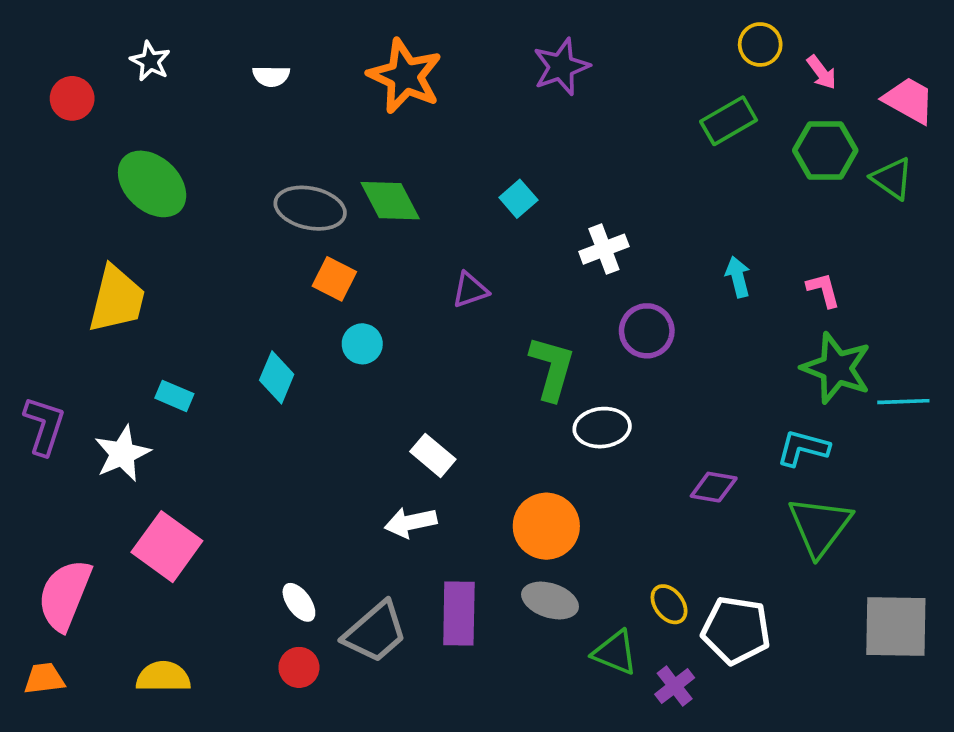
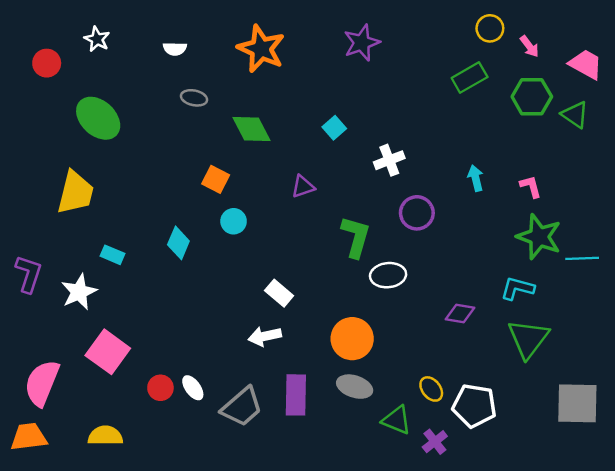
gray ellipse: (310, 208) -> (194, 98), moved, size x0.6
red circle: (299, 667) -> (160, 388), moved
orange trapezoid: (44, 679) -> (29, 437), size x1.4

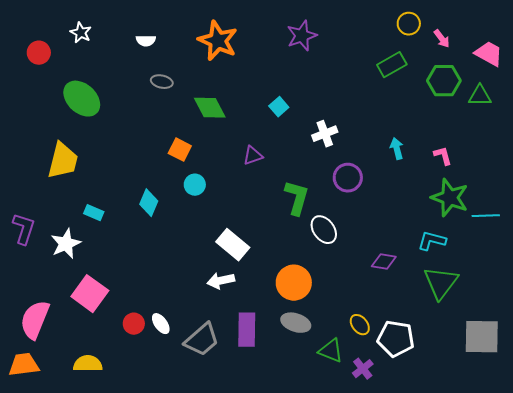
green triangle: (575, 115) -> (480, 96), turned -35
white ellipse: (388, 275) -> (324, 230), turned 60
white rectangle: (279, 293) -> (233, 245), size x1.4

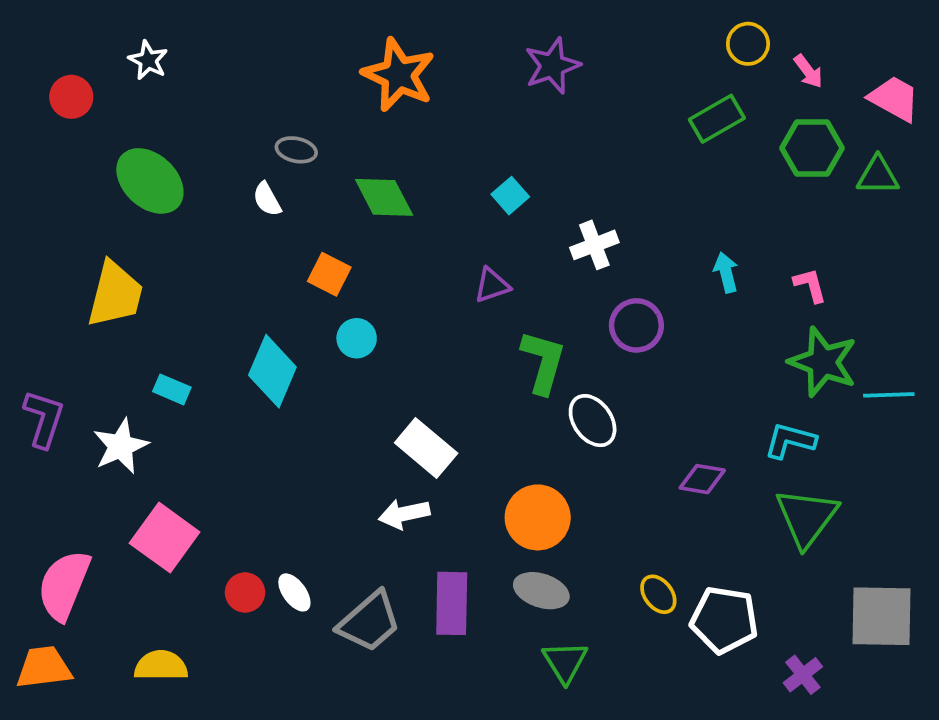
white semicircle: (146, 41) -> (267, 199), moved, turned 60
purple triangle: (253, 156) -> (492, 285), moved
cyan diamond: (149, 203) -> (272, 371), size x1.4
green triangle: (331, 351) -> (565, 662), moved, turned 36
purple cross: (363, 369) -> (803, 675), moved

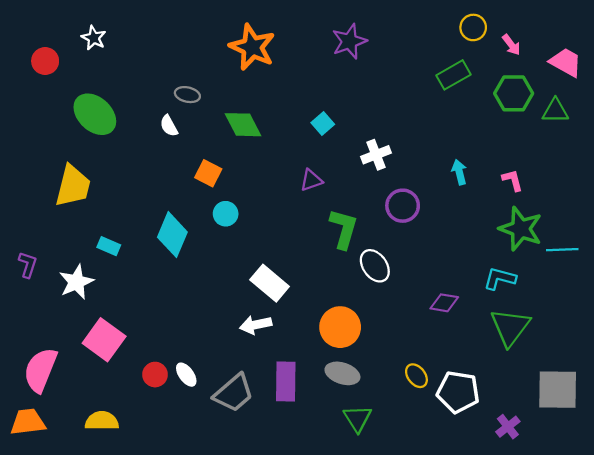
purple L-shape: (44, 419) -> (28, 265), size x0.7

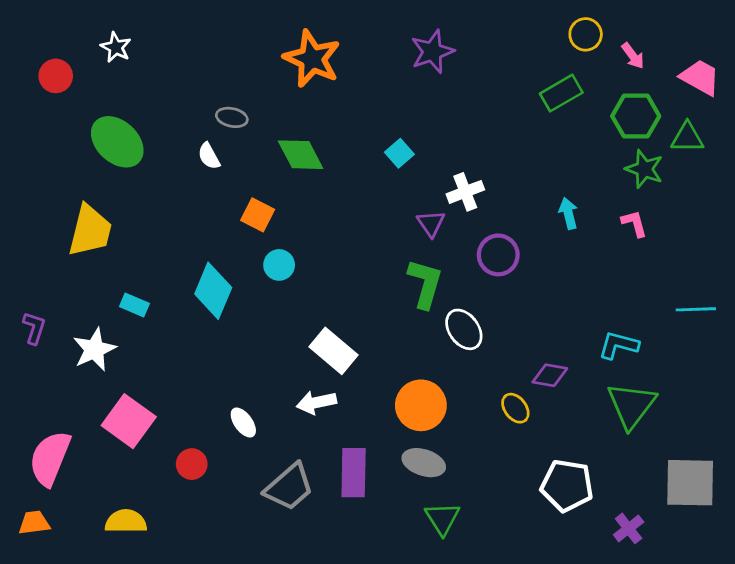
purple triangle: (311, 180) -> (431, 223), moved, turned -45
green star: (521, 229) -> (644, 169), moved, size x0.7
white ellipse: (186, 375) -> (243, 422), moved
yellow ellipse: (416, 376) -> (515, 408), moved
orange trapezoid: (28, 422) -> (34, 523), size x0.7

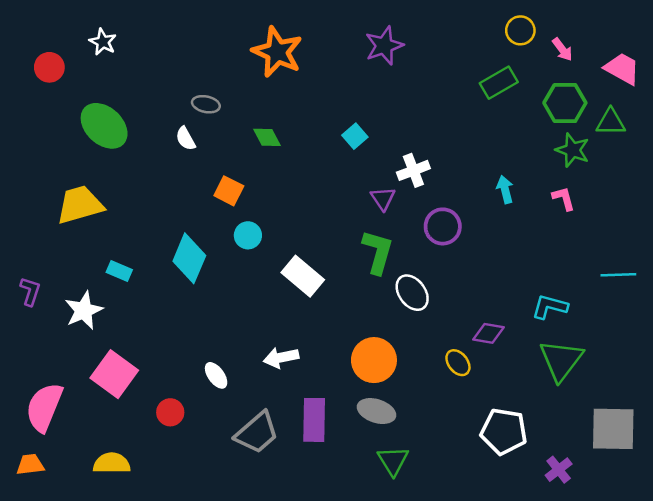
green diamond: (301, 155) -> (267, 137), size x0.7
yellow trapezoid: (90, 231) -> (80, 205), turned -120
white rectangle: (334, 351) -> (303, 276), moved

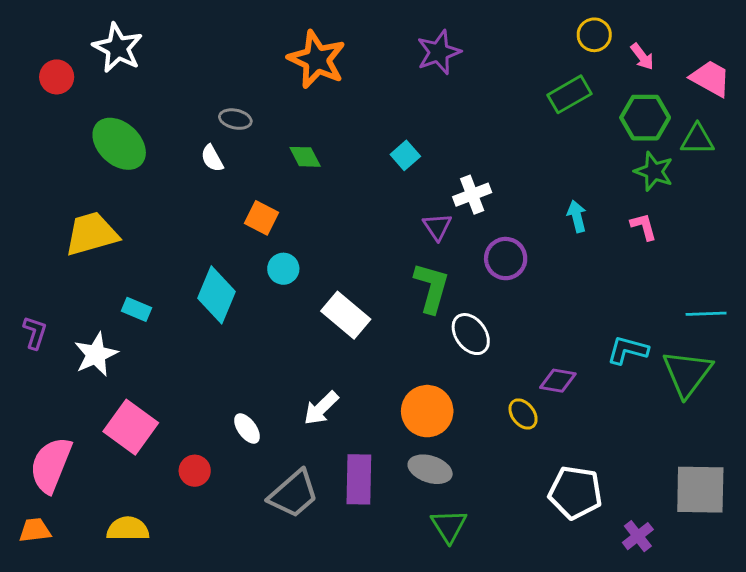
white star: (103, 42) -> (118, 48), size x1.6
white arrow: (281, 358) -> (321, 408), turned -32
green triangle: (561, 360) -> (687, 373), moved

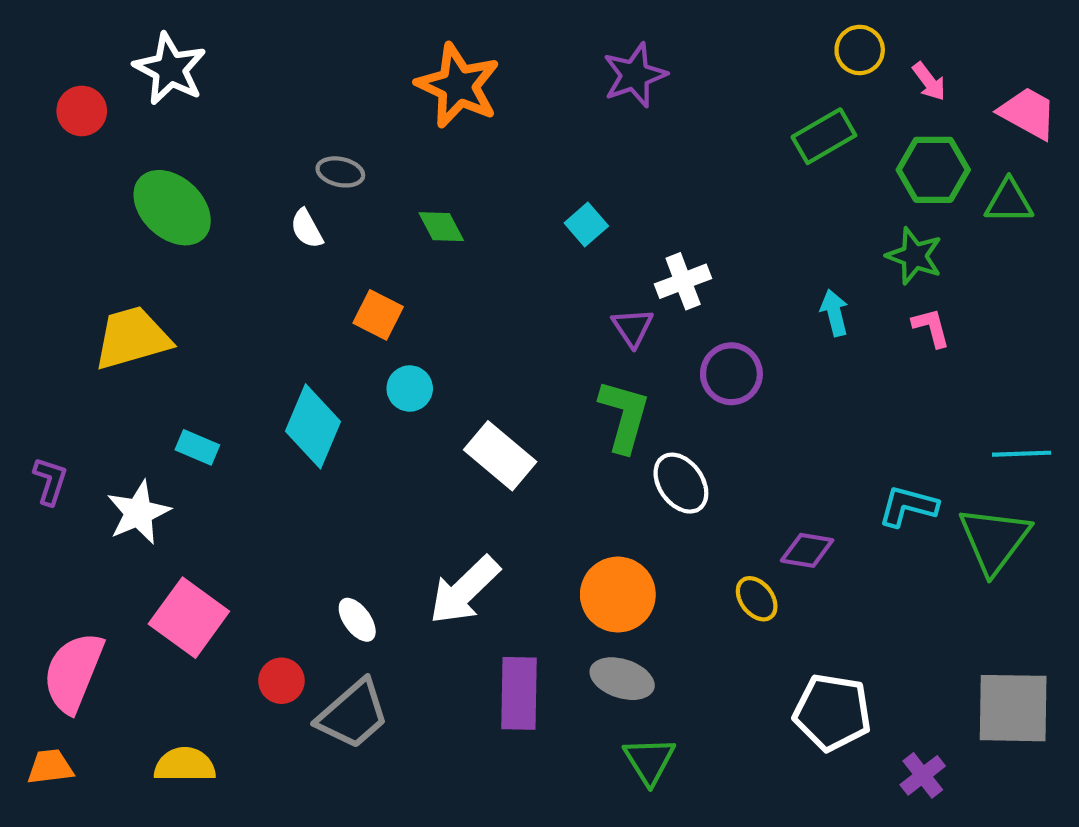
green star: (654, 171) -> (914, 256), moved
white arrow: (321, 408) -> (464, 590), size x1.4
gray trapezoid: (293, 494) -> (353, 714), moved

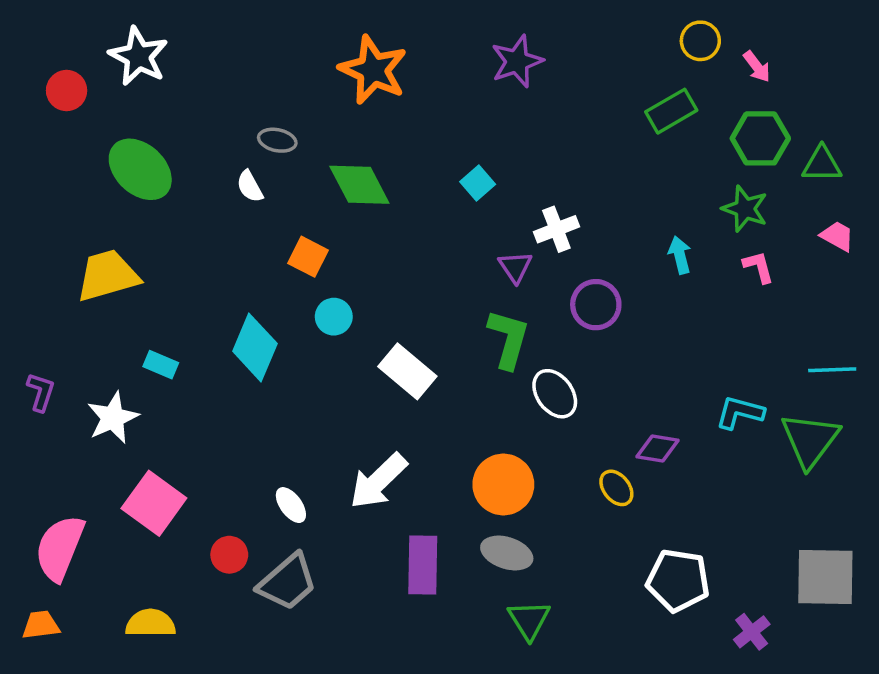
pink trapezoid: (1028, 113) -> (837, 236), moved, size x0.7
green diamond: (441, 227) -> (359, 185), size x1.6

